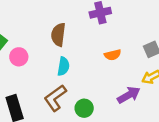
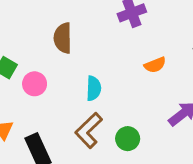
brown semicircle: (58, 35) -> (63, 38), moved

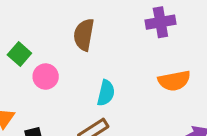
orange semicircle: (155, 65) -> (174, 81), size x1.4

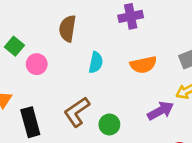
cyan semicircle: (106, 93) -> (96, 62), moved

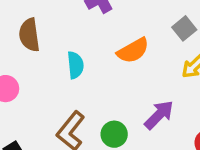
purple arrow: (160, 111) -> (159, 115), moved

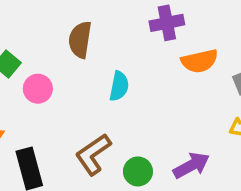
orange semicircle: (133, 51) -> (199, 61), moved

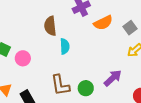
brown semicircle: (80, 40) -> (50, 26), moved
brown L-shape: (93, 154) -> (60, 85), turned -50

